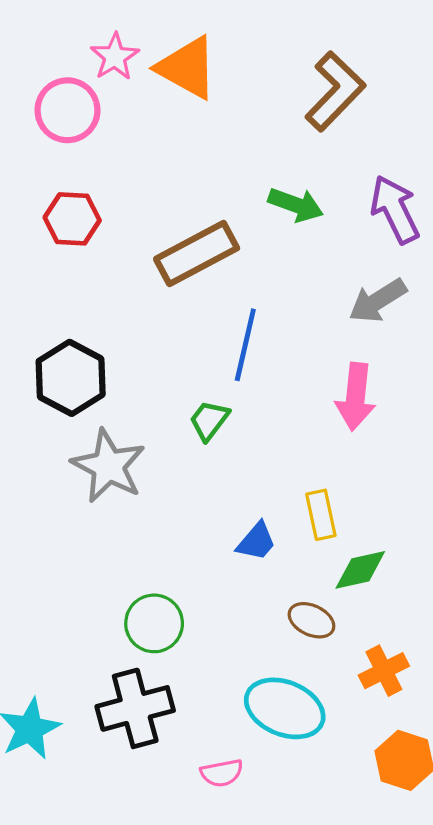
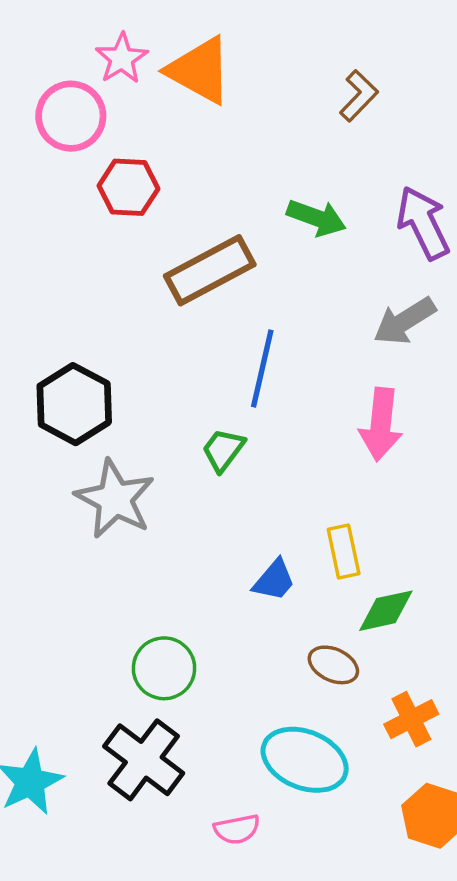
brown L-shape: (335, 91) -> (359, 96), size x0.6
red hexagon: (72, 219) -> (128, 187), moved
black cross: (135, 708) -> (144, 760), turned -38

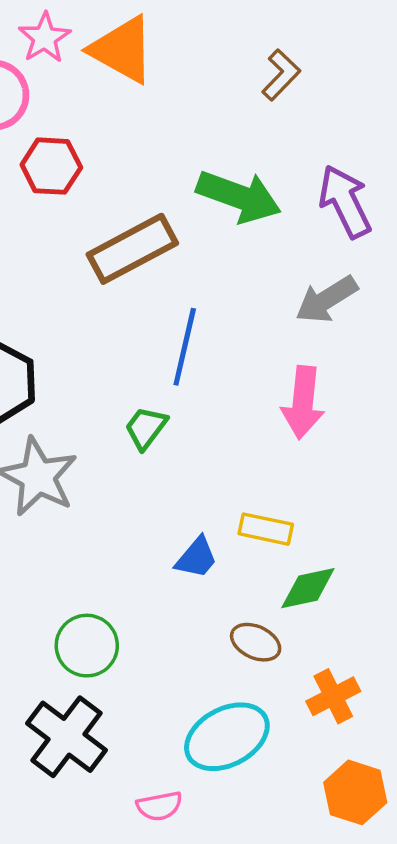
green arrow: (316, 218) -> (239, 196), size x1.4
yellow rectangle: (344, 551) -> (266, 529), turned -66
cyan ellipse: (305, 760) -> (227, 737), turned -50

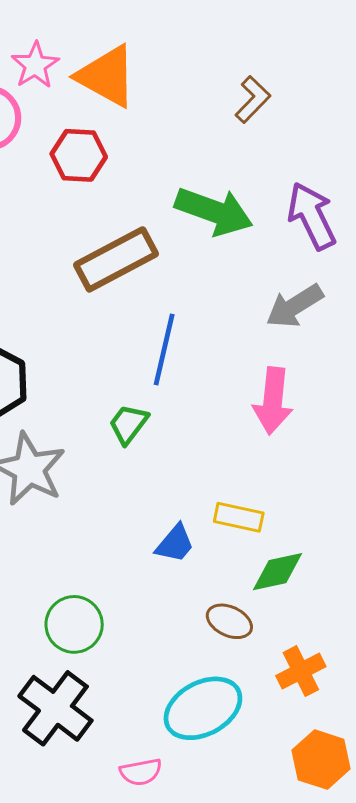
red hexagon: (51, 166) -> (79, 155), moved

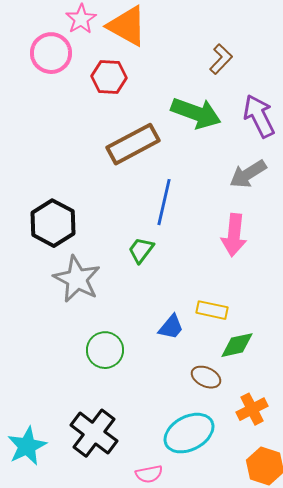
brown L-shape: (253, 99) -> (221, 59), moved
green circle: (74, 624) -> (105, 350), moved

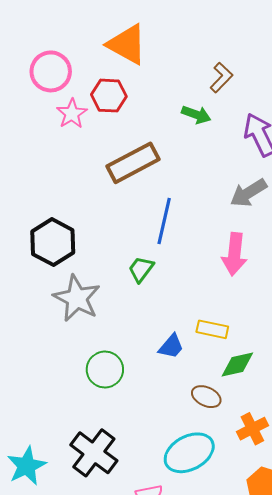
pink star: (81, 19) -> (72, 114), moved
green arrow: (196, 113) -> (196, 115), moved, size x0.6

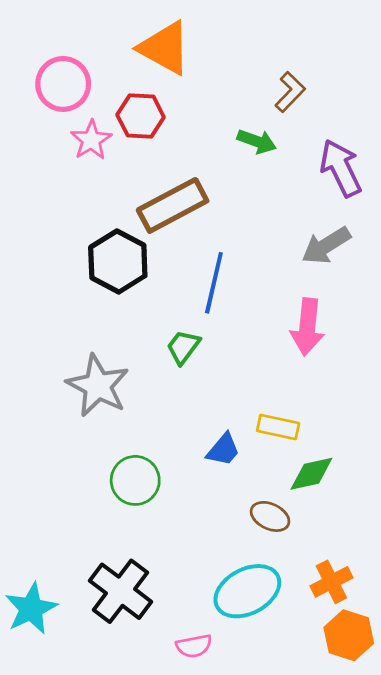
black hexagon: (53, 242) -> (118, 262), moved
orange cross: (252, 429) -> (331, 582), moved

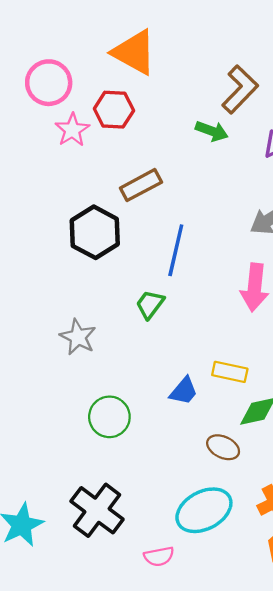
brown L-shape: (290, 92) -> (240, 89), size x1.4
brown rectangle: (173, 205) -> (141, 185), size x0.7
gray star: (98, 386) -> (78, 337), size x0.7

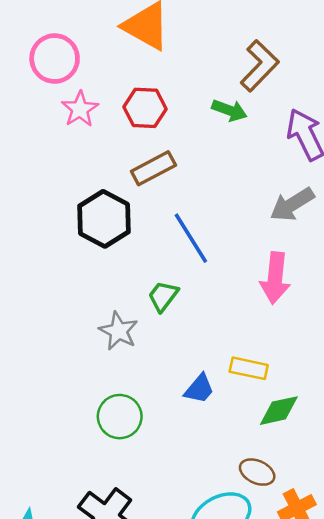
red hexagon: (114, 110) -> (145, 108), moved
blue line: (176, 250) -> (191, 238), turned -45
gray star: (78, 337) -> (118, 331), moved
brown ellipse: (223, 447) -> (257, 472), moved

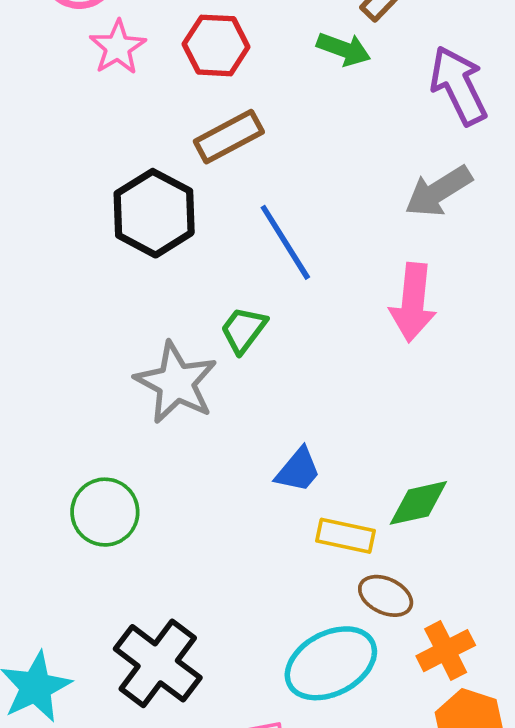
gray star: (118, 331) -> (176, 383), size x1.4
yellow rectangle: (249, 368) -> (345, 536), moved
green circle: (120, 417) -> (105, 512), moved

